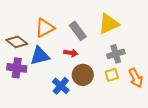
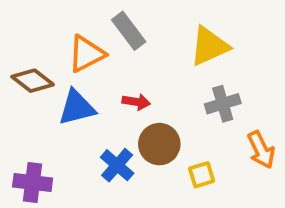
gray rectangle: (78, 31) -> (129, 31), moved
purple cross: (17, 68) -> (33, 182), moved
yellow square: (112, 75) -> (202, 175), moved

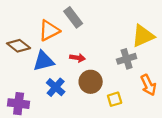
yellow triangle: (209, 46) -> (143, 36), moved
blue cross: (117, 165) -> (56, 87), moved

